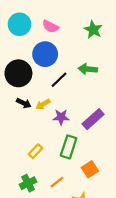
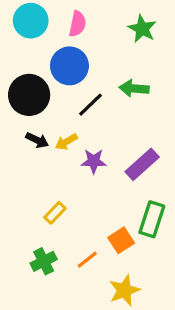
pink semicircle: (50, 26) -> (78, 24), turned -105
green rectangle: (69, 147) -> (152, 219), moved
orange square: (90, 169) -> (121, 240), moved

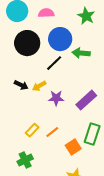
pink semicircle: (78, 24) -> (46, 13), turned -105
blue circle: (69, 66) -> (60, 39), moved
black circle: (29, 95) -> (27, 43), moved
orange line: (87, 260) -> (52, 132), moved

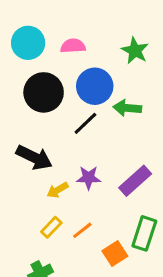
black arrow: (21, 85) -> (34, 158), size x1.6
yellow arrow: (39, 86) -> (58, 190), moved

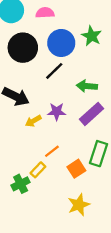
green star: (135, 51) -> (92, 36), moved
green arrow: (127, 108) -> (87, 86), moved
yellow rectangle: (51, 227) -> (38, 170), moved

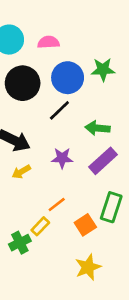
green star: (92, 36) -> (103, 70), turned -30
yellow arrow: (33, 121) -> (21, 172), moved

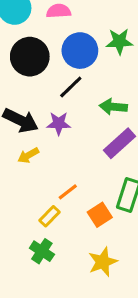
purple star: (62, 158) -> (59, 123), moved
green cross: (20, 243) -> (42, 251), moved, turned -30

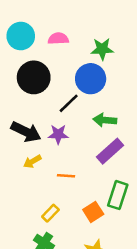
green star: (119, 41) -> (102, 49), moved
blue circle: (80, 51) -> (91, 79), moved
orange line: (68, 192) -> (66, 176), moved, turned 42

